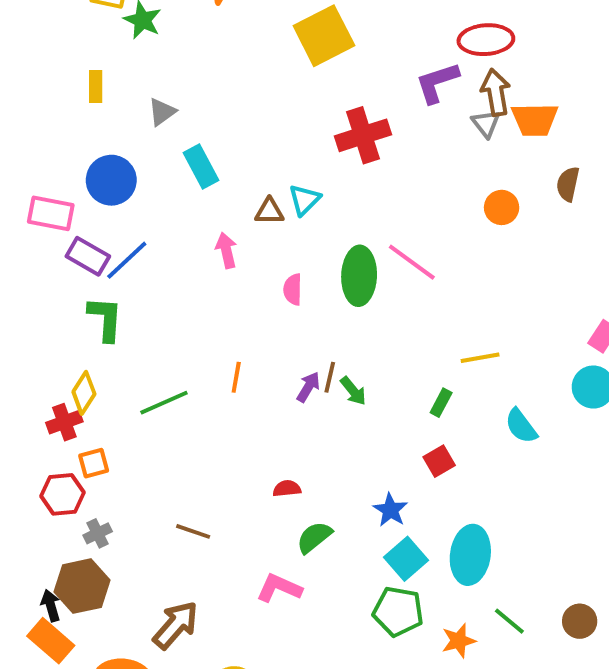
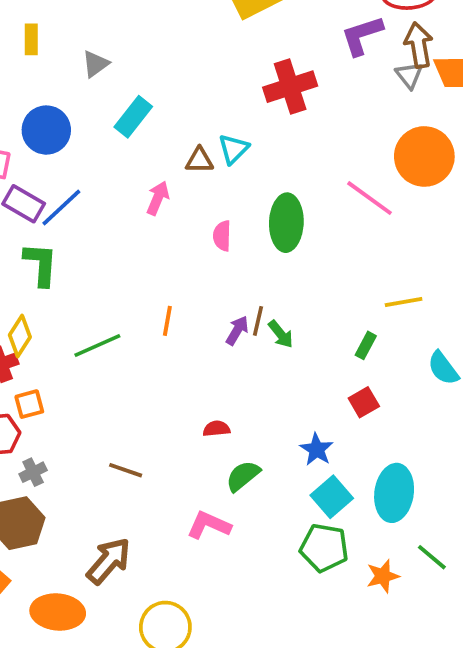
cyan rectangle: (201, 166) -> (133, 117), turned 66
orange circle: (502, 207) -> (424, 156), size x1.8
pink arrow: (226, 250) -> (158, 198), turned 36
pink line: (412, 262) -> (370, 198), moved

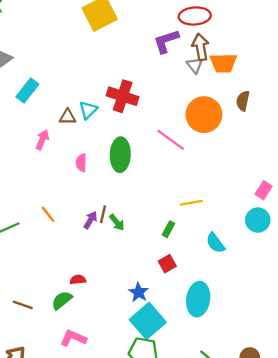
red cross: (290, 87) -> (123, 96), moved, turned 36
orange line: (167, 321) -> (48, 214), turned -48
green semicircle: (243, 476) -> (62, 300), moved
cyan ellipse: (394, 493) -> (198, 299), moved
cyan square: (332, 497) -> (148, 321), size x1.4

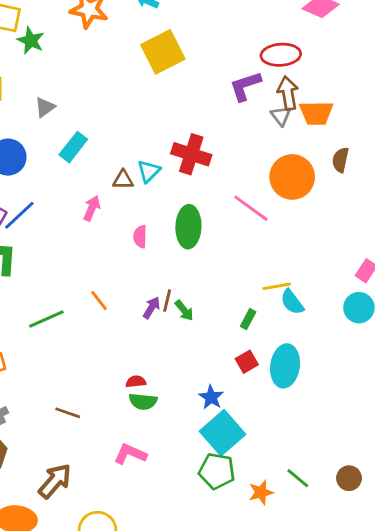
cyan semicircle: (215, 243) -> (292, 302), moved
cyan ellipse: (198, 299) -> (285, 366), moved
green semicircle: (62, 300) -> (143, 401), moved, turned -135

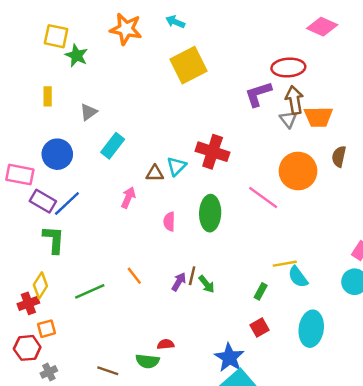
cyan ellipse: (285, 366) -> (311, 329), moved
blue star: (211, 397) -> (229, 358), size x1.4
green semicircle: (143, 401) -> (148, 361), moved

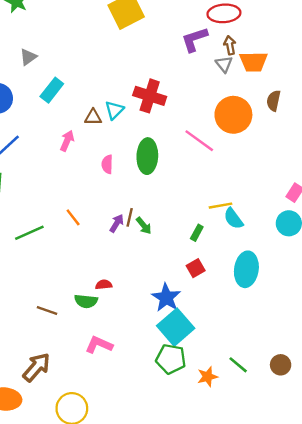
brown arrow: (294, 100) -> (230, 45), size x0.7

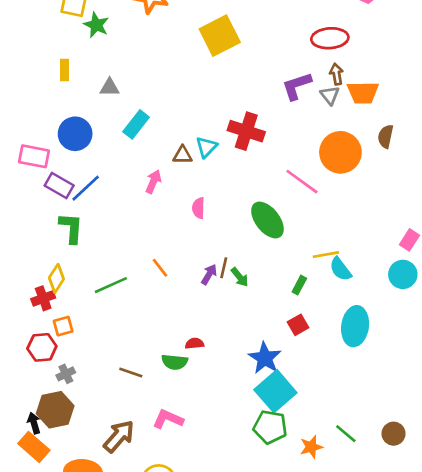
purple L-shape: (194, 39) -> (297, 86), moved
gray triangle: (28, 57) -> (110, 87), turned 36
green ellipse: (147, 156) -> (267, 220), moved, turned -40
pink L-shape: (99, 345) -> (168, 419), moved

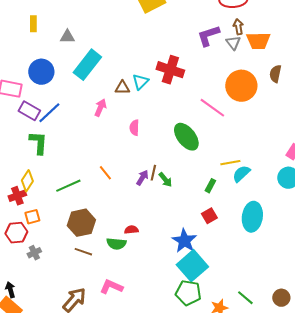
cyan rectangle: (136, 124) -> (87, 65), size x1.4
cyan semicircle: (340, 269) -> (241, 174), turned 84
brown hexagon: (55, 410) -> (81, 223), moved

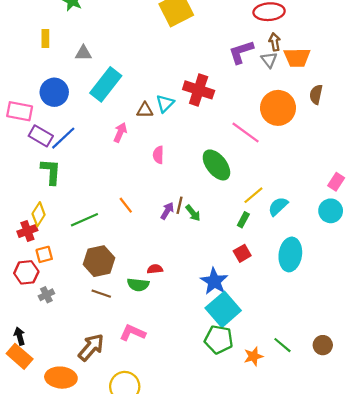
yellow line: (230, 163) -> (253, 195), moved, turned -30

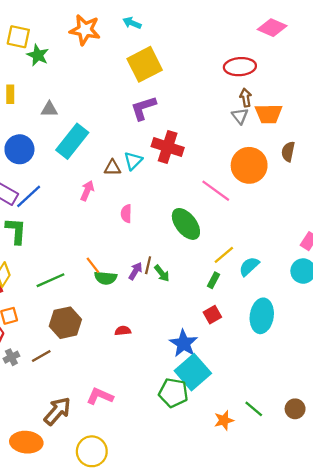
purple L-shape: (241, 52) -> (143, 108), moved
green semicircle: (138, 285) -> (106, 278), moved
brown line: (101, 294) -> (41, 356), moved, turned -48
green pentagon: (219, 340) -> (173, 393), moved

